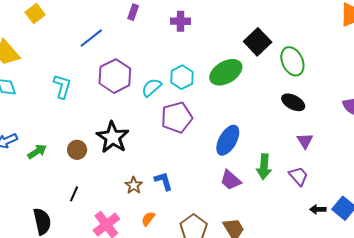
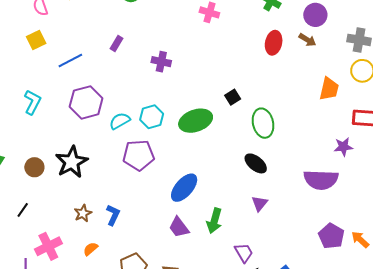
yellow square: (35, 13) -> (36, 40), moved
black square: (258, 42) -> (233, 97), size x0.6
purple trapezoid: (298, 176) -> (244, 253), moved
blue L-shape: (164, 181) -> (113, 215), turned 30

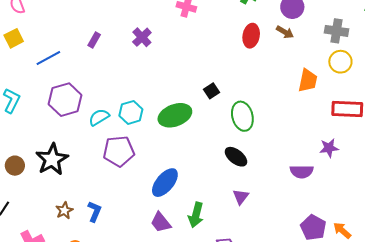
purple cross: (161, 62) -> (142, 37), moved, turned 36
purple star: (343, 147) -> (329, 148), moved
purple semicircle: (321, 180) -> (302, 172), size x0.7

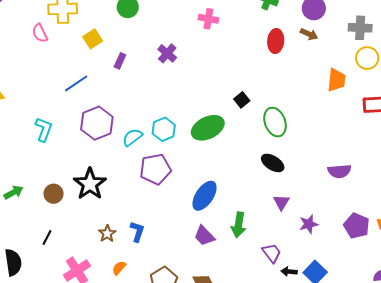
yellow square: (14, 38) -> (93, 39), moved
purple star: (329, 148) -> (309, 224), moved

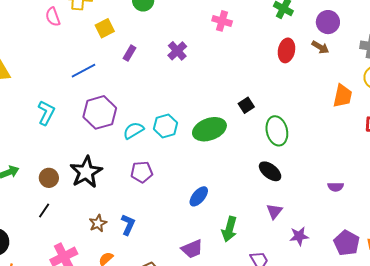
purple pentagon: (155, 169) -> (142, 172), moved, size x0.7
purple semicircle: (339, 171) -> (336, 187), size x0.7
blue ellipse: (205, 196) -> (199, 196), size x0.7
purple trapezoid: (204, 236) -> (192, 249), moved, turned -75
black line: (47, 238) -> (44, 210), moved

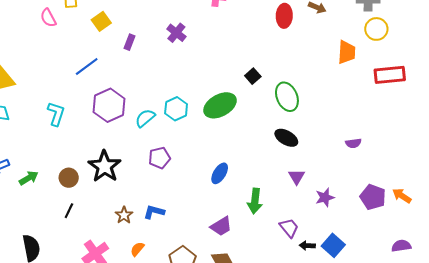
blue L-shape: (128, 225) -> (154, 212), turned -90

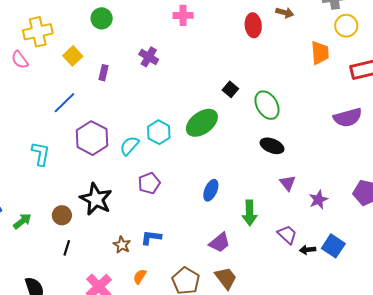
purple semicircle: (353, 143) -> (348, 117), moved, size x1.8

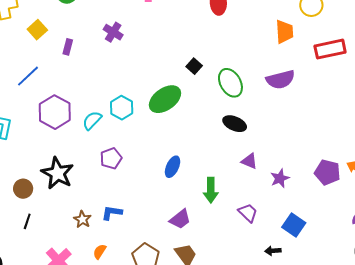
purple semicircle: (348, 117) -> (280, 80), moved
purple triangle: (288, 183) -> (249, 161), turned -30
black arrow: (308, 250) -> (273, 251), moved

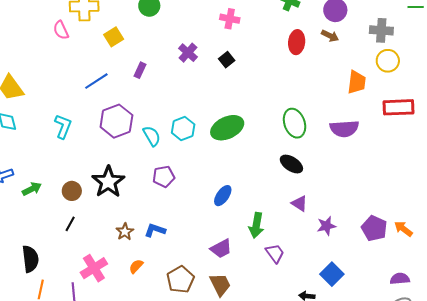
purple rectangle: (68, 47) -> (140, 70), moved
black square: (194, 66) -> (227, 60), moved
cyan semicircle: (92, 120) -> (152, 136), turned 95
purple trapezoid: (248, 213) -> (275, 253), moved

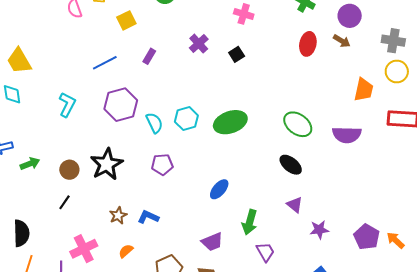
green ellipse: (295, 123) -> (298, 124), turned -40

